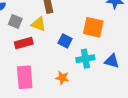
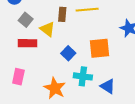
orange square: (93, 27) -> (99, 48), turned -35
pink rectangle: (25, 77) -> (18, 77), size x0.7
orange star: (62, 78) -> (55, 88), size x1.5

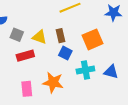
brown rectangle: (62, 14) -> (60, 36), moved
orange star: (55, 88) -> (53, 82), moved

